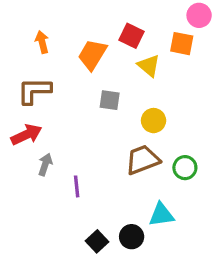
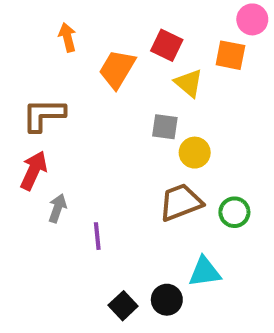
orange arrow: (42, 42) -> (67, 37), moved
gray square: (110, 100) -> (165, 127), moved
red arrow: (26, 135) -> (34, 170), turned -40

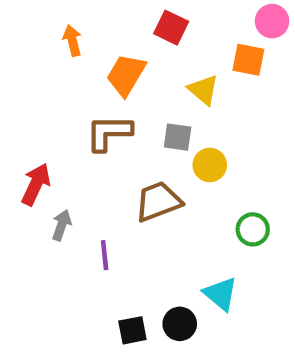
red square: (167, 45) -> (171, 28), moved
brown L-shape: (44, 115) -> (109, 133), moved
brown trapezoid: (181, 202) -> (158, 201), moved
cyan triangle: (205, 272) -> (221, 294), turned 48
black square: (123, 306) -> (132, 330), turned 32

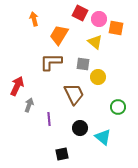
pink circle: (272, 21) -> (99, 19), moved
brown trapezoid: (158, 201) -> (74, 94), turned 85
black circle: (180, 324) -> (80, 128), moved

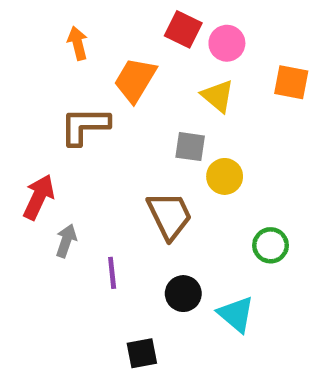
orange square: (116, 28) -> (291, 82), moved
brown L-shape: (51, 62) -> (85, 126), moved

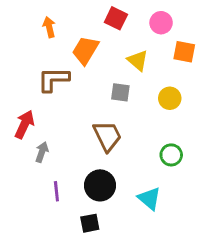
pink circle: (227, 43) -> (161, 23), moved
yellow circle: (225, 176) -> (170, 98), moved
purple line: (112, 273) -> (56, 191), moved
black circle: (183, 294) -> (100, 185), moved, size x1.4

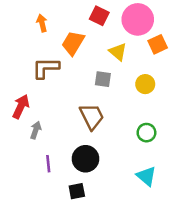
pink circle: (161, 23) -> (138, 19), size x1.6
orange square: (184, 52) -> (158, 44), turned -36
cyan triangle: (149, 199) -> (146, 176), moved

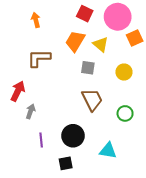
orange trapezoid: (73, 43) -> (75, 41), moved
brown trapezoid: (92, 116) -> (92, 100), moved
cyan triangle: (146, 176) -> (108, 151), moved, turned -30

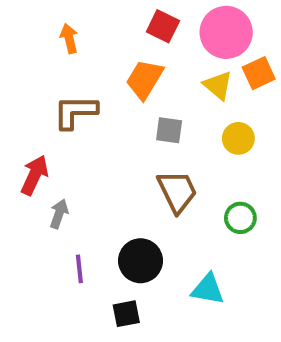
yellow triangle: (101, 44) -> (218, 85), moved

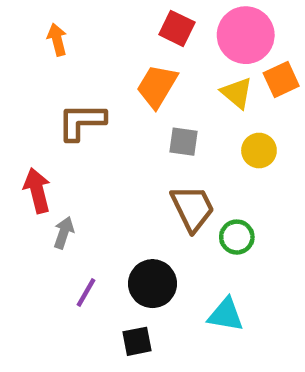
orange arrow: (69, 38) -> (57, 40), moved
red arrow: (34, 175) -> (37, 190), turned -39
green circle: (240, 218) -> (237, 237), moved
purple line: (79, 269) -> (86, 292), turned 36

